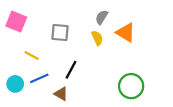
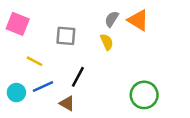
orange triangle: (126, 33) -> (138, 20), moved

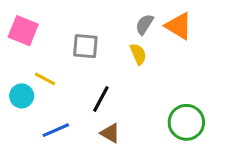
blue line: (43, 86) -> (56, 130), moved
cyan circle: (16, 93) -> (22, 96), moved
brown triangle: (67, 103) -> (110, 133), moved

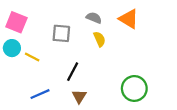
gray semicircle: (144, 24) -> (94, 18), moved, turned 80
cyan circle: (22, 96) -> (12, 48), moved
brown triangle: (110, 133) -> (79, 96), turned 32

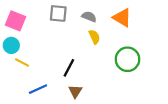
gray square: (61, 33) -> (58, 13), moved
yellow line: (32, 57) -> (22, 62), moved
green circle: (134, 88) -> (127, 59), moved

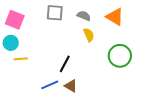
yellow line: (22, 62) -> (21, 59), turned -32
blue line: (38, 89) -> (50, 85), moved
brown triangle: (75, 91) -> (71, 86), turned -32

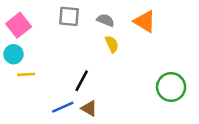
pink square: (15, 20) -> (19, 25), turned 30
green circle: (120, 56) -> (171, 87), moved

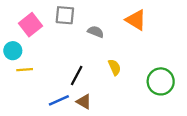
gray semicircle: (106, 20) -> (96, 32), moved
pink square: (19, 25) -> (31, 25), moved
yellow semicircle: (112, 44) -> (115, 67), moved

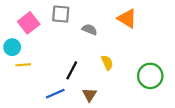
brown triangle: (84, 102) -> (89, 95), moved, turned 32

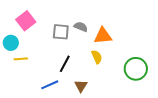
gray square: (61, 14) -> (61, 32), moved
orange triangle: (127, 18) -> (103, 36), moved, turned -36

